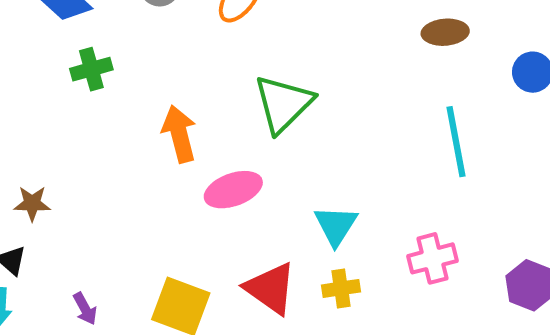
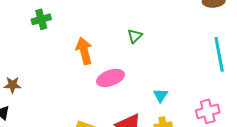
green triangle: (283, 104) -> (135, 36), size x0.5
cyan triangle: (336, 225) -> (161, 95), size x0.7

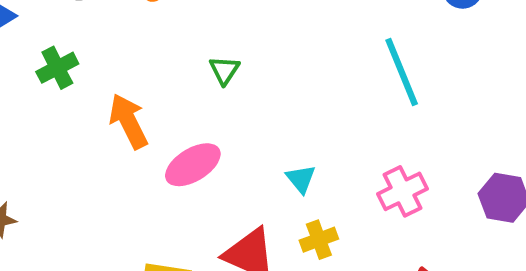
green cross: (41, 19) -> (57, 68), moved

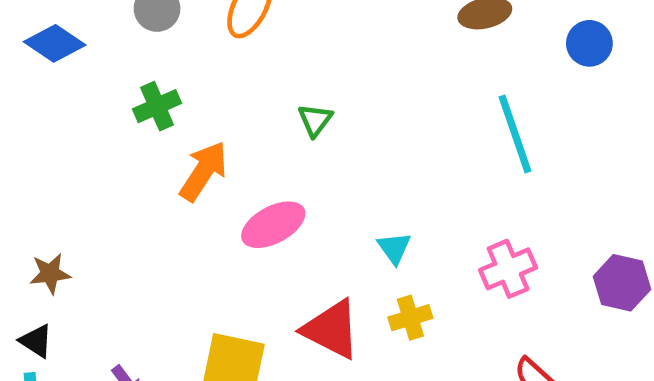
green cross: (57, 68) -> (157, 106), moved
orange arrow: (128, 121) -> (204, 171), turned 56

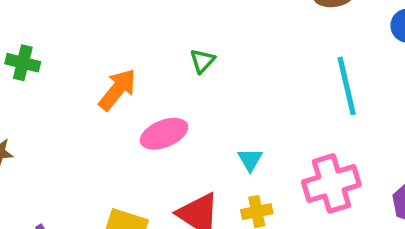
green cross: (157, 106) -> (23, 63), moved, turned 32
pink cross: (508, 269) -> (331, 183), size x1.4

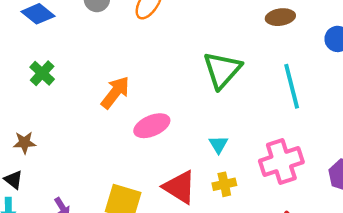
green triangle: (202, 61) -> (222, 70), moved, size x2.0
green cross: (23, 63) -> (42, 73), turned 30

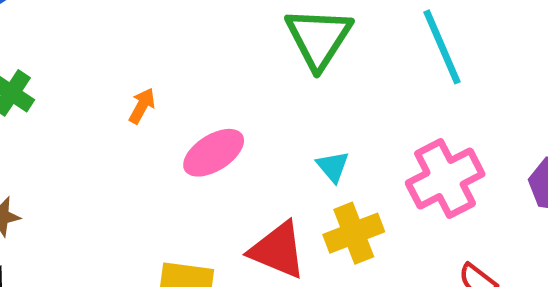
orange arrow: (115, 92) -> (142, 106), size x0.6
yellow cross: (224, 184) -> (354, 233), size x1.4

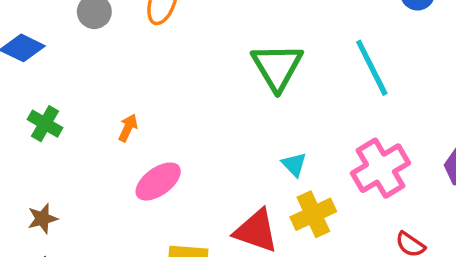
orange arrow: (142, 106) -> (128, 128), moved
pink ellipse: (214, 153) -> (158, 181), moved

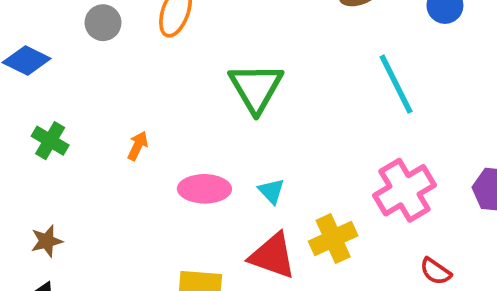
green triangle: (277, 67) -> (256, 88), moved
cyan triangle: (294, 164) -> (271, 191), moved
pink ellipse: (158, 181) -> (204, 189), moved, turned 36

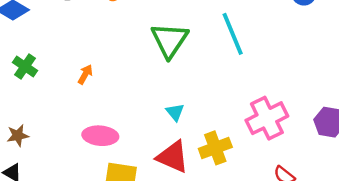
cyan line: (396, 84) -> (233, 34), moved
pink ellipse: (204, 189) -> (100, 136), moved

